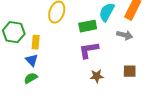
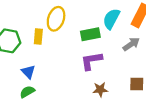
gray arrow: (125, 35) -> (131, 44), turned -49
yellow rectangle: (36, 42) -> (38, 36), moved

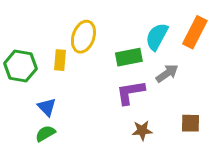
gray arrow: (131, 44) -> (167, 73), moved

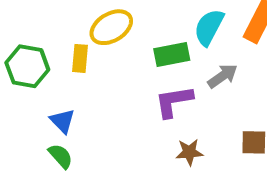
yellow ellipse: (83, 37) -> (111, 27), turned 40
green semicircle: (45, 133) -> (61, 156), turned 78

